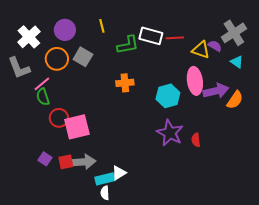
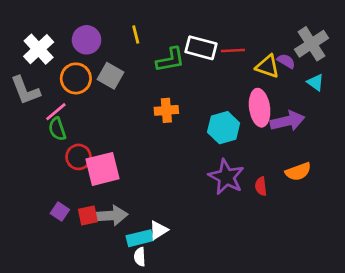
orange semicircle: (235, 100) -> (298, 172), moved, turned 36

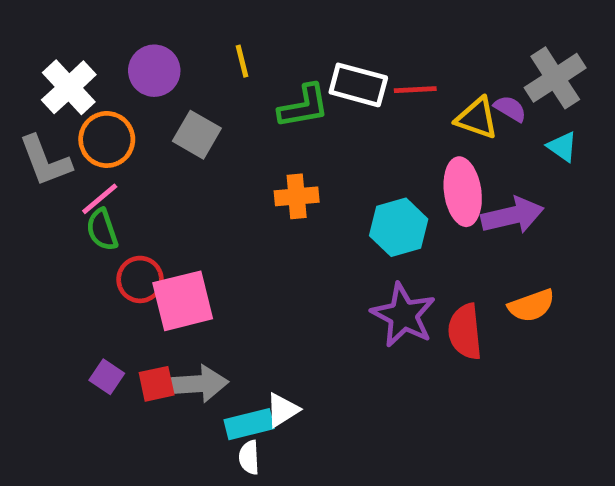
orange circle: (76, 78) -> (107, 139), moved
red semicircle: (261, 186) -> (465, 332), size x1.6

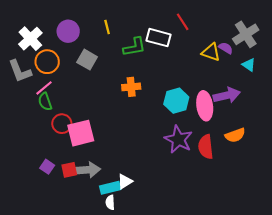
red line: (415, 90) -> (183, 22), moved, turned 60
pink ellipse: (463, 192) -> (205, 106), moved

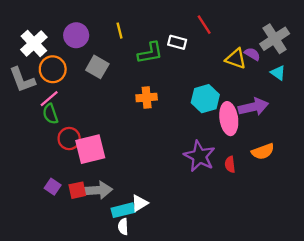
white rectangle: (158, 38) -> (177, 42), size x0.7
cyan hexagon: (176, 101) -> (205, 99), moved
red semicircle: (206, 147) -> (230, 164), size x0.6

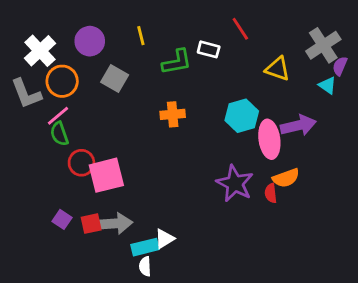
purple semicircle: (252, 54) -> (340, 66), moved, turned -98
orange semicircle: (263, 151) -> (286, 178), moved

